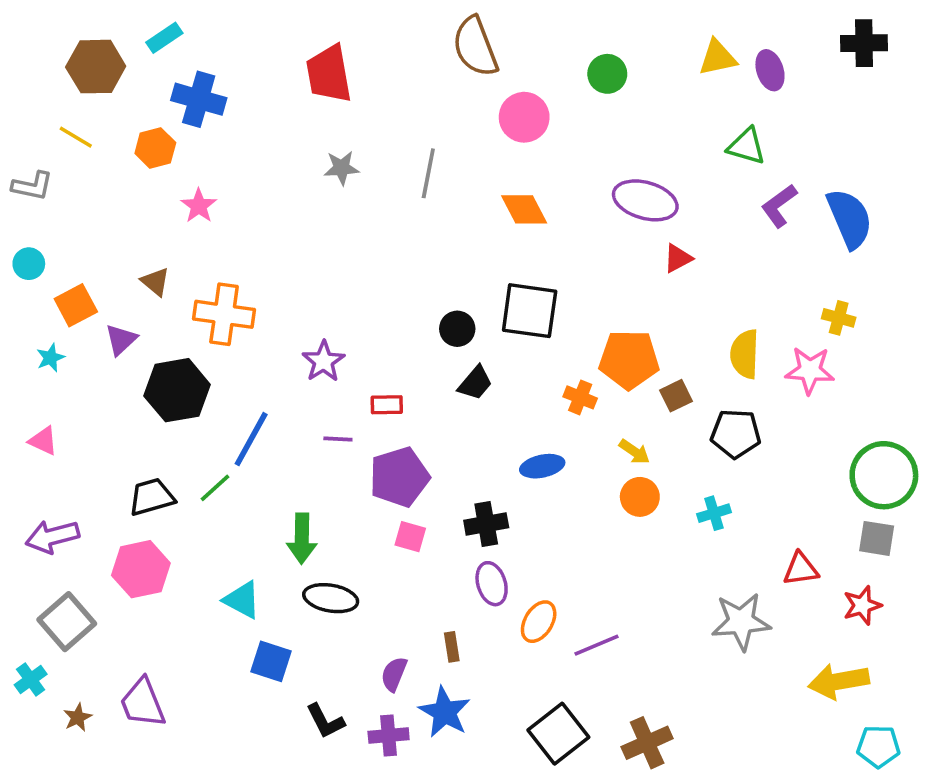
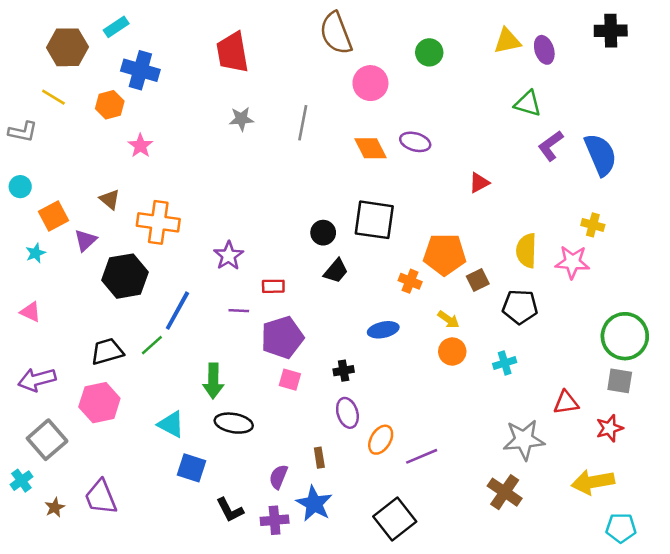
purple ellipse: (645, 200) -> (415, 142), moved, size x0.7
black cross: (486, 524) -> (344, 371), size x0.7
brown cross: (647, 743) -> (505, 492), moved, turned -32

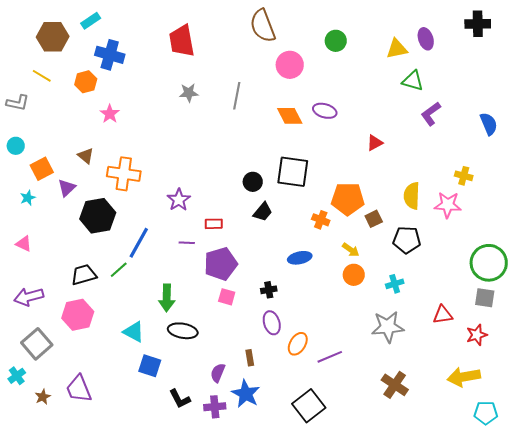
yellow triangle: (507, 41) -> (397, 49), moved
blue semicircle: (601, 155) -> (489, 124), moved, size x0.7
gray star: (524, 440) -> (388, 327), moved

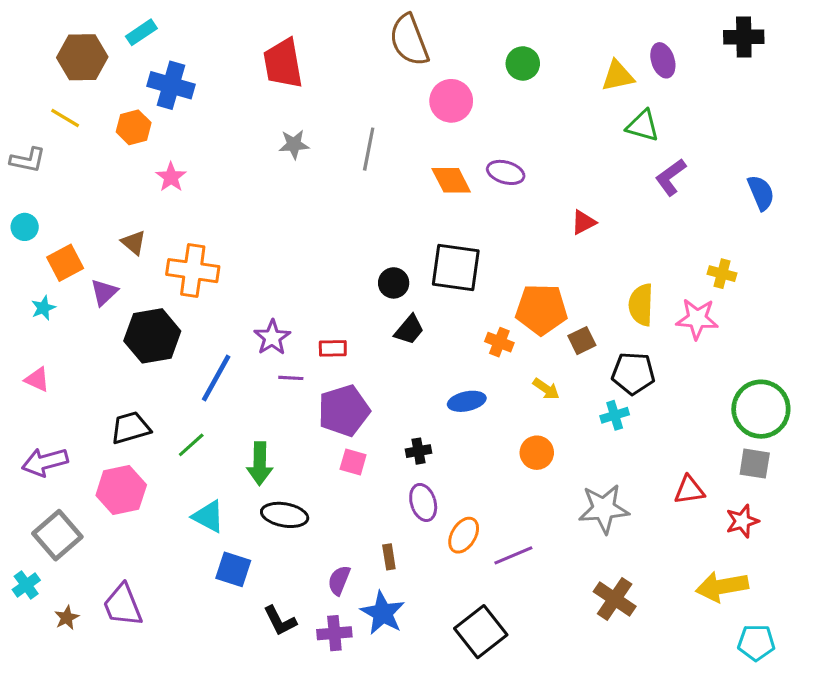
purple star: (179, 200) -> (272, 337), moved
green line: (119, 270) -> (191, 445), moved
orange circle: (354, 275) -> (537, 453), moved
cyan cross: (395, 284) -> (615, 415), moved

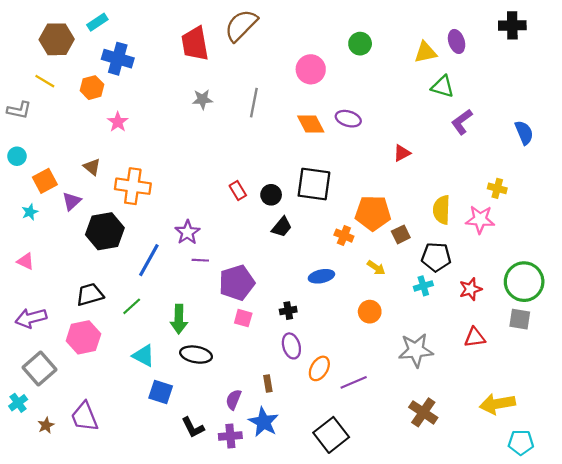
brown semicircle: (409, 40) -> (241, 25), moved, turned 66
red rectangle: (333, 348) -> (238, 190), moved, turned 60
red star: (742, 521) -> (470, 289), moved

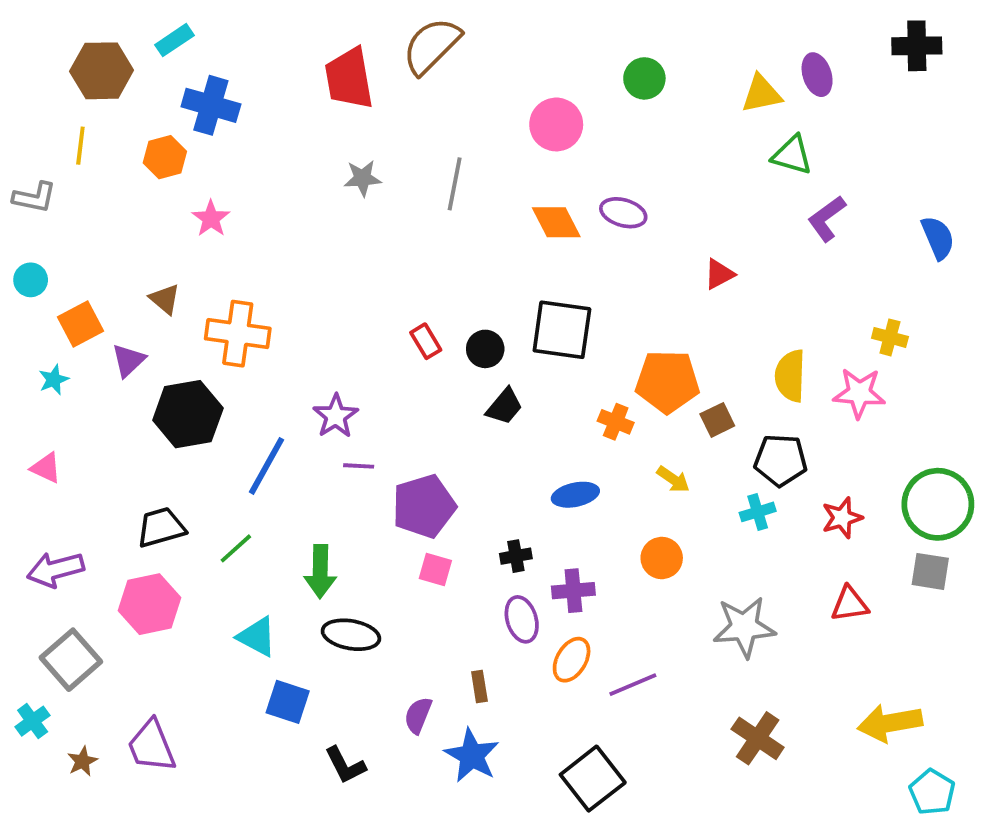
yellow line: (45, 81) -> (80, 146), turned 66
purple cross: (230, 436) -> (573, 591), moved
cyan pentagon: (521, 442) -> (932, 792), turned 30

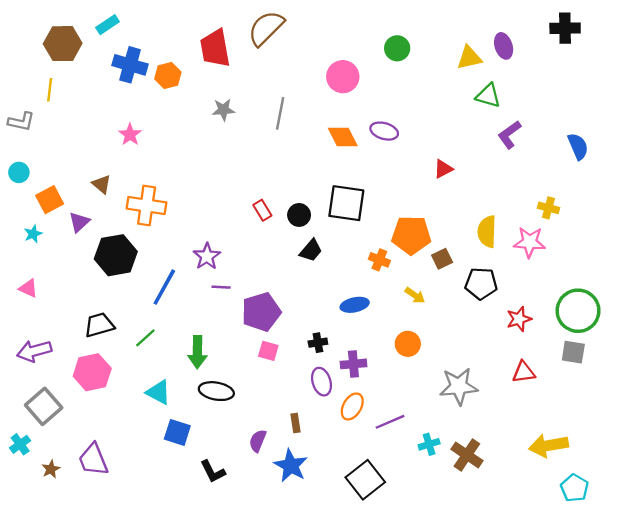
orange hexagon: (165, 157) -> (168, 75), moved
cyan cross: (758, 512) -> (429, 444), moved

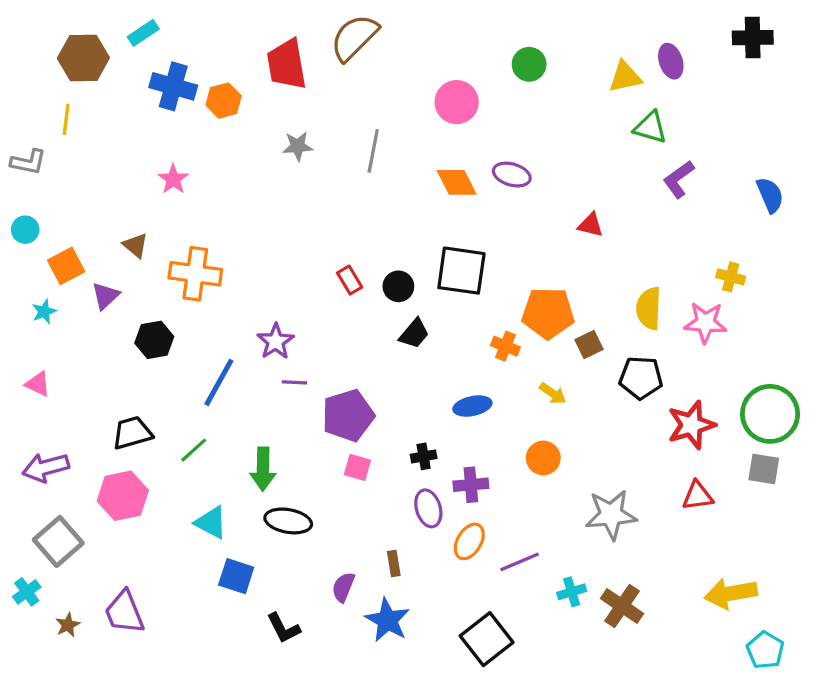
red triangle: (443, 169) -> (591, 225), turned 42
black hexagon: (116, 255) -> (154, 340), size x0.7
red star: (519, 319) -> (691, 425), size x1.4

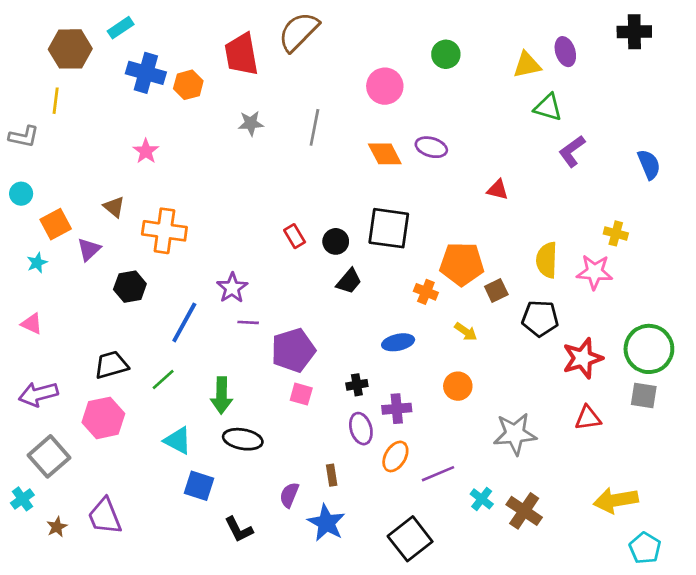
cyan cross: (572, 592) -> (482, 499), turned -35

